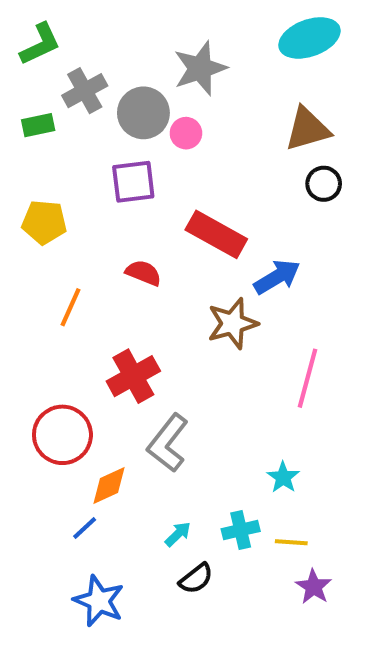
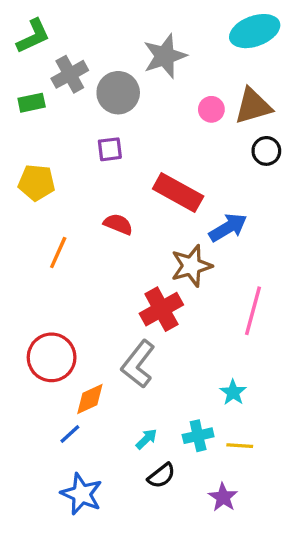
pink circle: (186, 133) -> (211, 109), moved
purple square: (133, 182) -> (110, 149), size x0.7
red cross: (133, 376) -> (161, 309), moved
purple star: (314, 587) -> (223, 497), moved

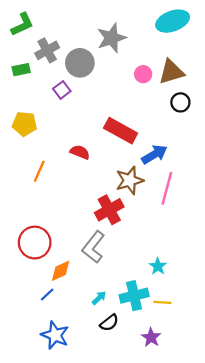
purple square: (110, 149) -> (62, 90), moved, turned -30
pink line: (253, 311) -> (167, 188), moved
cyan cross: (198, 436) -> (134, 296), size x1.4

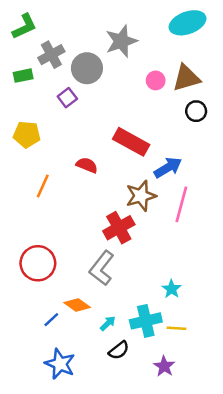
orange diamond: (61, 271) -> (77, 305), moved, turned 60

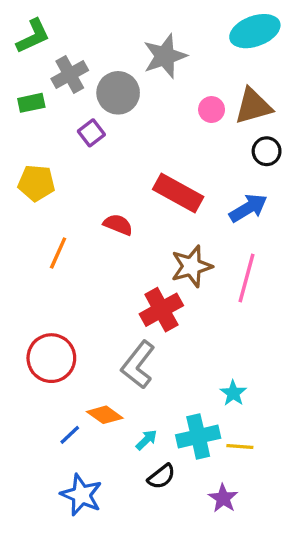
blue arrow: (168, 168) -> (248, 208), moved

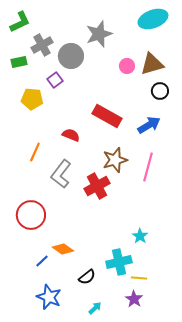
yellow pentagon: (36, 183) -> (32, 99), moved
gray L-shape: (138, 365) -> (61, 174), moved
cyan arrow: (146, 440) -> (95, 308), moved
yellow line: (240, 447) -> (139, 278), moved
black semicircle: (161, 477) -> (87, 277), moved

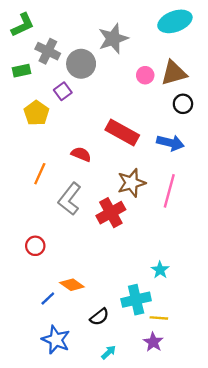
gray cross: (42, 45) -> (48, 51), turned -35
yellow pentagon: (32, 99) -> (36, 113), turned 30
blue arrow: (149, 125) -> (170, 143), turned 45
red circle: (31, 215) -> (35, 246), size x0.6

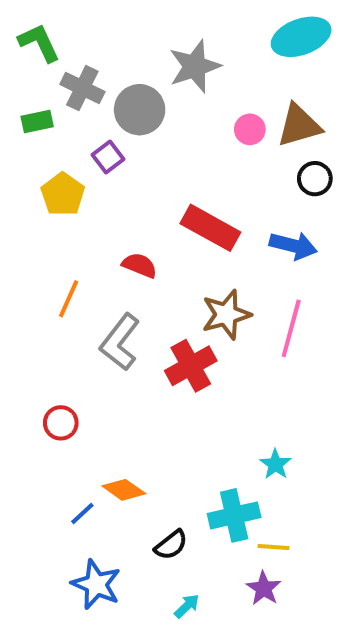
green L-shape: (23, 25) -> (39, 43), turned -90

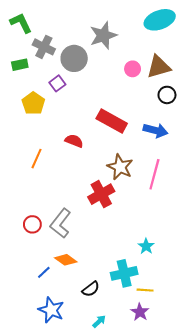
brown star: (226, 315) -> (120, 167), turned -30
gray L-shape: (120, 342) -> (61, 223), moved

